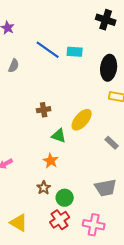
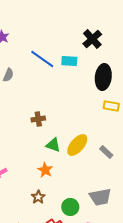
black cross: (106, 20) -> (92, 39), moved, turned 30
yellow ellipse: (82, 120) -> (77, 145), moved
green circle: (65, 198) -> (70, 207), moved

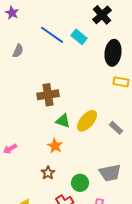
cyan rectangle: (69, 61) -> (79, 37), turned 35
brown cross: (38, 119) -> (48, 95), size x1.5

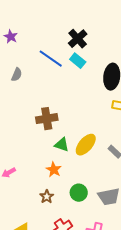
black cross: (102, 15) -> (78, 39), moved
green circle: (80, 183) -> (79, 193), moved

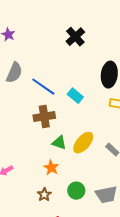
blue line: (51, 59) -> (43, 87), moved
cyan rectangle: (78, 61) -> (75, 96), moved
gray semicircle: (17, 75) -> (14, 73), size x1.5

